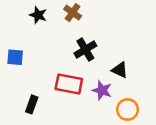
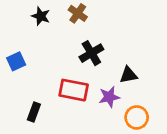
blue square: (15, 57) -> (16, 61), turned -30
black triangle: (120, 70) -> (128, 75), turned -36
purple star: (102, 90) -> (109, 97), turned -30

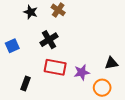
black cross: (91, 53) -> (49, 40), moved
black triangle: (128, 75) -> (111, 63), moved

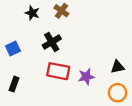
black rectangle: (25, 84) -> (14, 84), moved
orange circle: (102, 88) -> (118, 93), moved

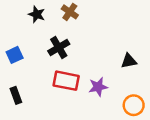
black triangle: (118, 67) -> (129, 61), moved
black rectangle: (14, 84) -> (16, 95), turned -40

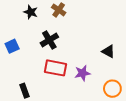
black triangle: (129, 61) -> (108, 51), turned 40
black rectangle: (16, 95) -> (24, 91), moved

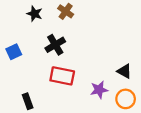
black triangle: (108, 51) -> (124, 71), moved
purple star: (82, 73) -> (99, 90), moved

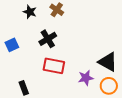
black triangle: (124, 71) -> (108, 62), size x1.5

